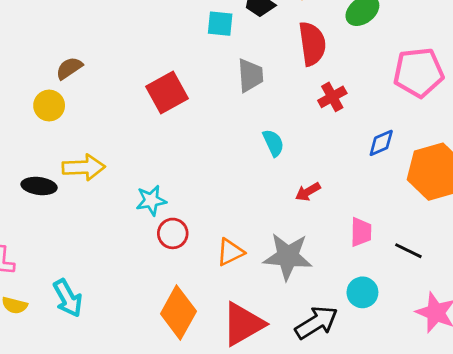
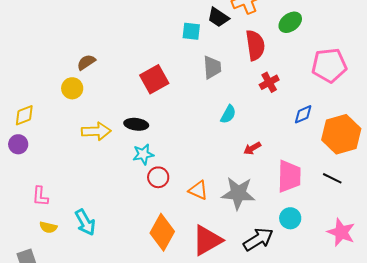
cyan semicircle: (273, 143) -> (228, 114), turned 54
black ellipse: (39, 186) -> (136, 124), moved
pink trapezoid: (361, 232) -> (289, 176), size x1.6
black line: (408, 251) -> (332, 178), moved
orange triangle: (230, 252) -> (198, 190), turned 50

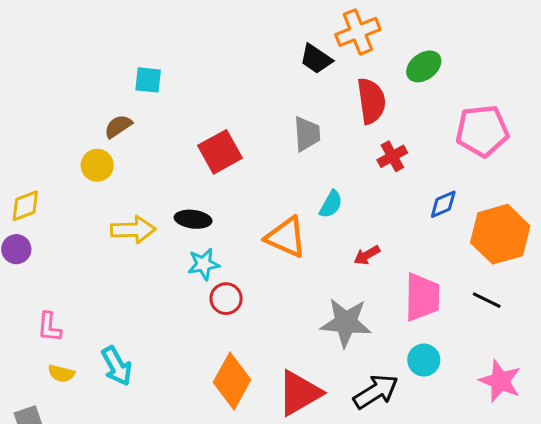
cyan square: (191, 31) -> (148, 80), moved
orange triangle: (198, 190) -> (286, 237), moved, size x1.4

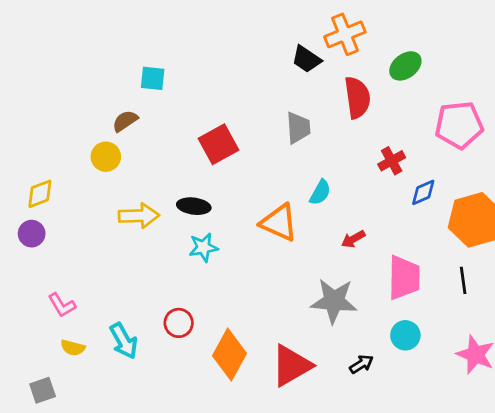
red cross: (392, 156) -> (392, 161), moved
red circle: (226, 299) -> (179, 323), moved
black line: (487, 300) -> (463, 280), turned 56
pink L-shape: (49, 327) -> (62, 305), turned -36
black arrow: (376, 391) -> (361, 364), size x0.6

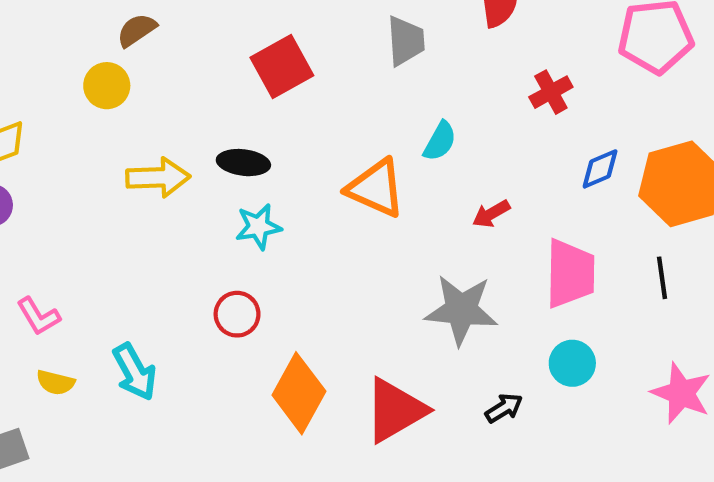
blue diamond: (423, 192) -> (600, 169), moved
red circle: (179, 323) -> (237, 314), moved

